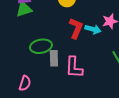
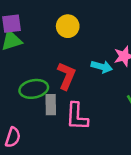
red L-shape: (76, 28) -> (66, 76), moved

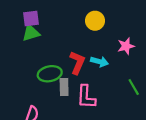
yellow circle: (68, 26) -> (95, 21), moved
cyan arrow: (102, 67) -> (99, 62), moved

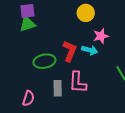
pink star: (126, 46) -> (101, 36), moved
gray rectangle: (64, 87) -> (58, 88), moved

